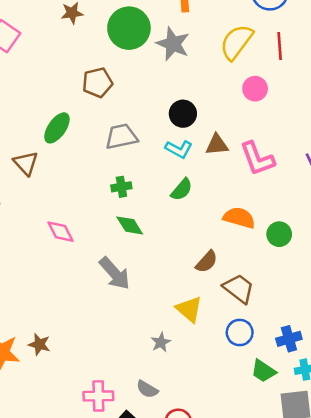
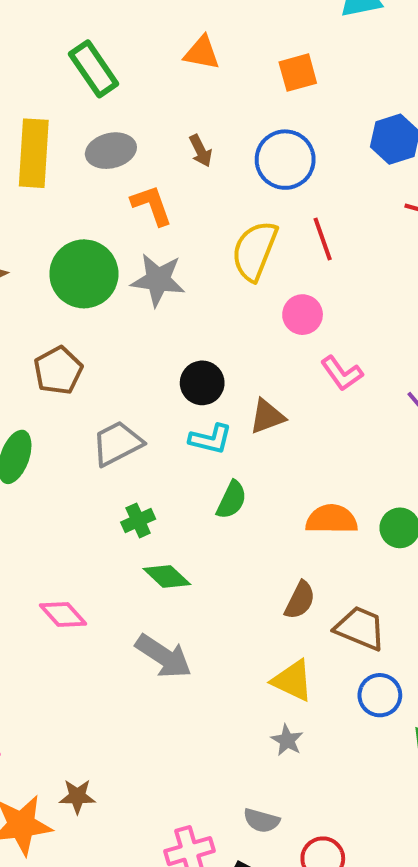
pink L-shape: (257, 159) -> (342, 373), moved, size x0.7
gray star: (161, 342) -> (287, 740), moved

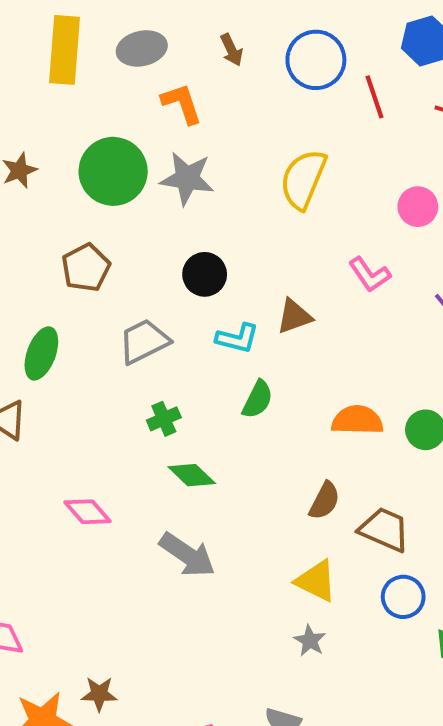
red line: (323, 239) -> (375, 97), moved
yellow semicircle: (255, 251) -> (303, 179), moved
pink circle: (303, 315) -> (418, 207), moved
black circle: (202, 383) -> (205, 274), moved

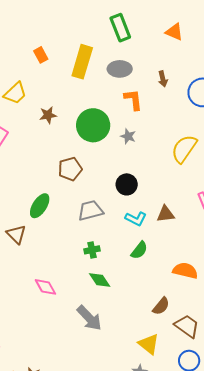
gray star: (187, 178) -> (128, 136), size x0.6

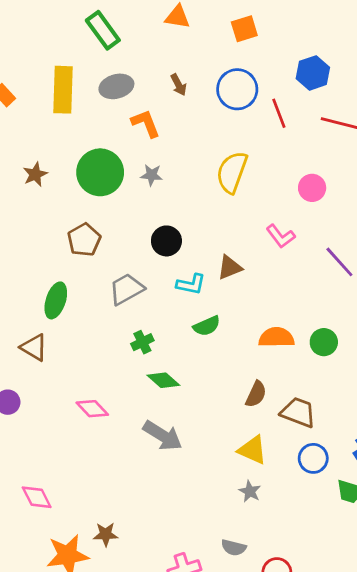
green semicircle: (139, 250) -> (207, 326), turned 42

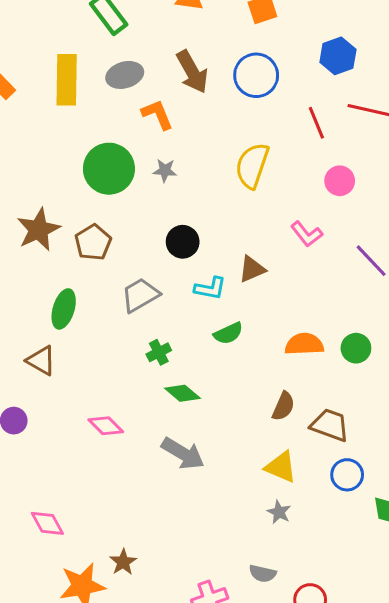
brown arrow: (179, 85) -> (192, 72), size x1.8
red line: (279, 113) -> (316, 123), moved
brown star: (35, 174) -> (38, 230), moved, size x1.6
brown star: (106, 534) -> (123, 562), turned -30

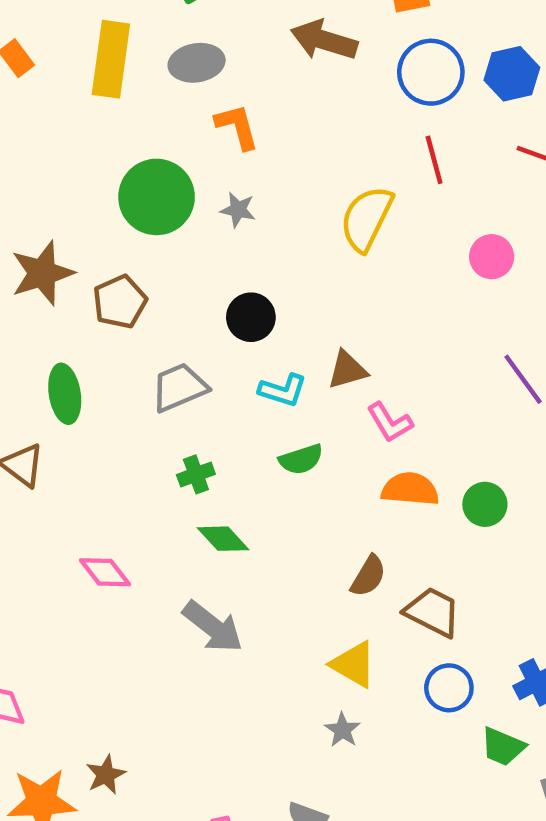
brown arrow: (192, 72) -> (324, 40), moved, turned 129
blue circle: (256, 75) -> (431, 72), moved
red line: (316, 123) -> (434, 160), moved
pink L-shape: (307, 234) -> (390, 422), moved
green ellipse: (64, 309) -> (65, 394), turned -33

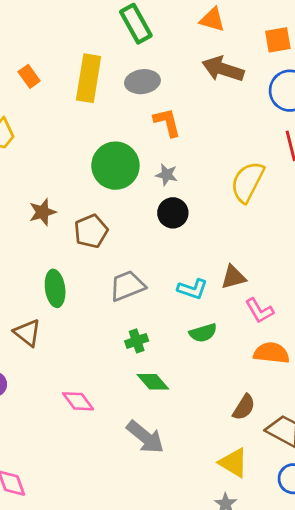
brown star: (42, 273) -> (43, 212), size x0.7
black circle: (251, 317) -> (173, 213), moved

